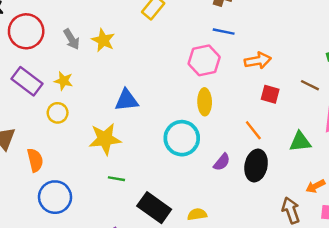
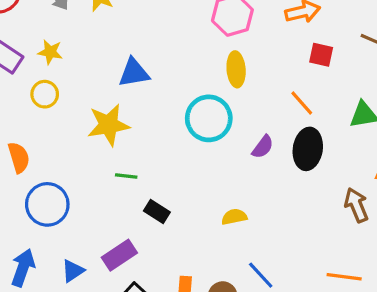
black rectangle: (154, 208) -> (157, 211), moved, size x0.6

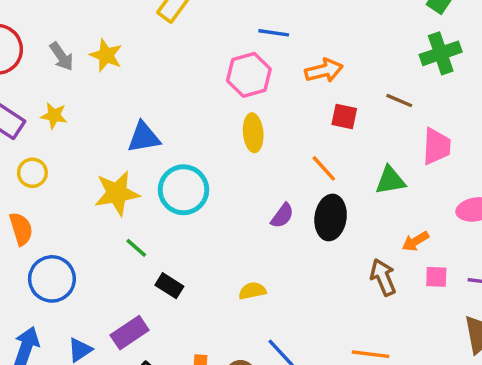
yellow circle: (45, 94) -> (32, 173), moved
cyan circle: (209, 118) -> (184, 190), moved
green line: (126, 176) -> (136, 248), turned 35

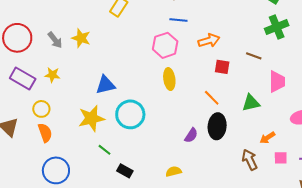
purple semicircle: (282, 216) -> (191, 135), moved
orange semicircle: (21, 229) -> (45, 133), moved

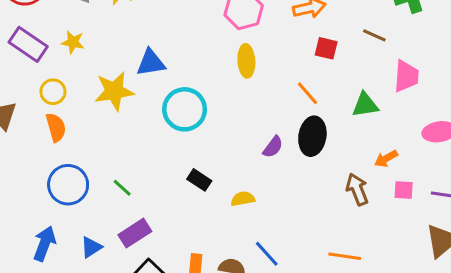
yellow star: (91, 118) -> (114, 91), moved
green line: (104, 150) -> (122, 188), moved
black rectangle: (125, 171) -> (199, 180), moved

